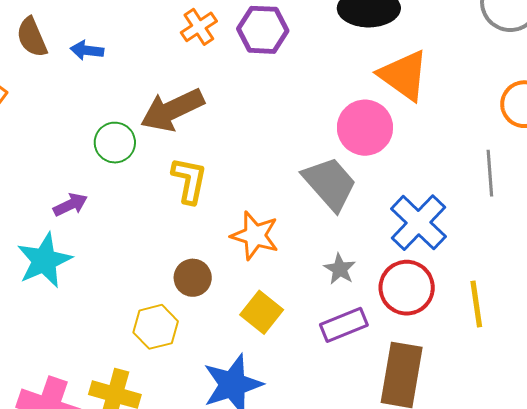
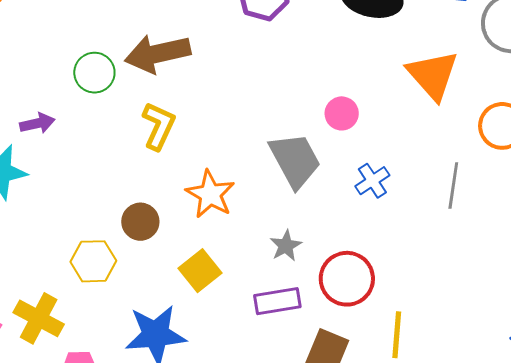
orange triangle: (404, 75) -> (433, 75), moved
pink circle: (365, 128) -> (342, 113), size x0.6
blue cross: (418, 223) -> (372, 181), moved, size x0.6
yellow line: (476, 304) -> (397, 335), moved

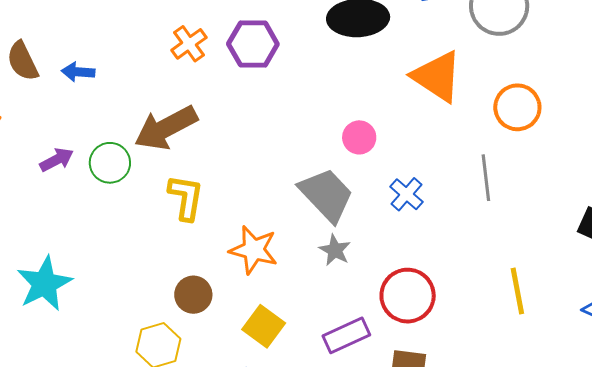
purple arrow: (37, 123) -> (57, 160), moved
gray star: (286, 246) -> (335, 250), moved
yellow line: (397, 335) -> (517, 291), moved

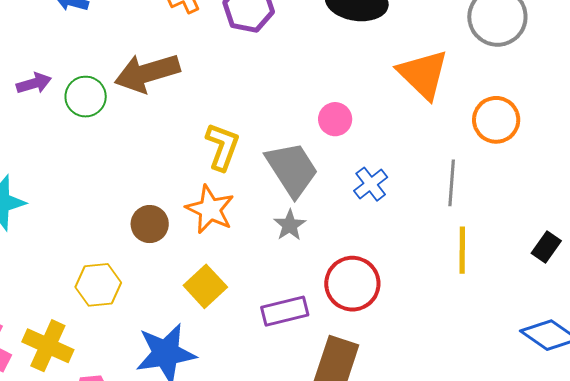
yellow L-shape: (186, 198) -> (222, 147), moved
yellow line: (517, 291) -> (462, 250), moved
brown circle: (193, 295) -> (150, 224), moved

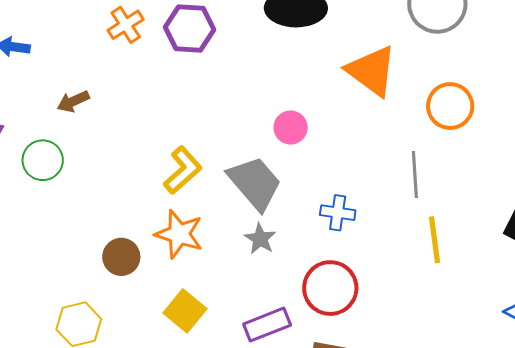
brown arrow: (147, 73) -> (73, 101), moved, size x0.5
green circle: (86, 97) -> (43, 160), moved
yellow L-shape: (222, 147) -> (183, 170), turned 36
blue cross: (371, 184) -> (338, 213), moved, turned -36

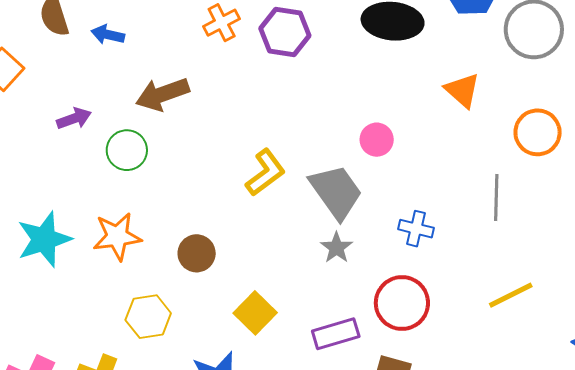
orange triangle: (372, 71) -> (462, 90), size x0.7
brown arrow: (73, 101) -> (162, 94), size x1.6
orange star: (179, 234) -> (117, 236), moved, turned -30
yellow line: (434, 240) -> (511, 295), moved, turned 66

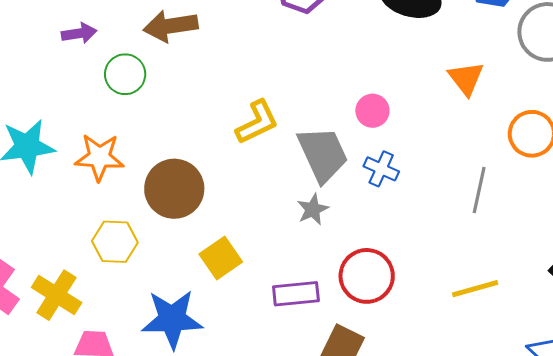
blue cross: (416, 229) -> (381, 169), moved
brown circle: (197, 253) -> (174, 189), size x1.6

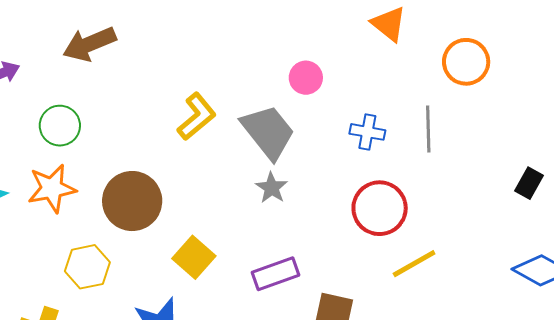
green circle: (125, 74) -> (60, 126), moved
blue cross: (381, 169) -> (367, 132), moved
red circle: (367, 276) -> (380, 208), moved
yellow line: (475, 289) -> (414, 264), moved

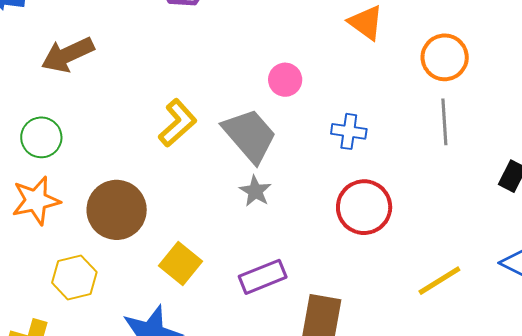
gray line: (428, 129) -> (444, 122), moved
yellow line: (414, 264) -> (439, 281), moved

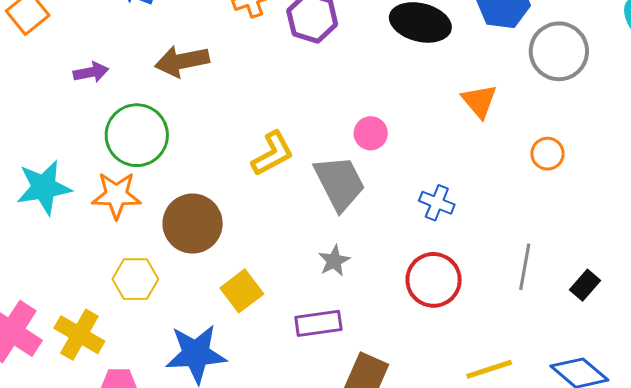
orange circle: (445, 57) -> (548, 154), size x0.7
pink circle: (285, 80) -> (371, 133), moved
gray line: (444, 122) -> (525, 267), moved
green circle: (41, 137) -> (137, 135), size x1.5
gray star: (255, 191) -> (334, 261), moved

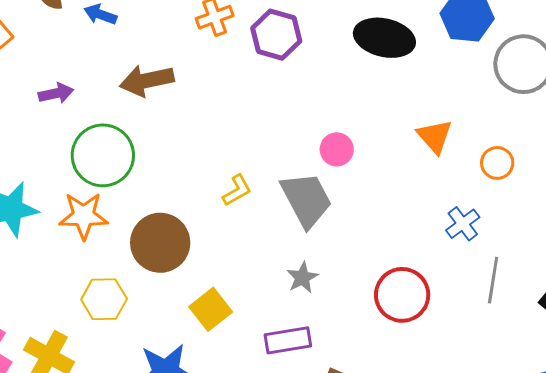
orange triangle: (479, 101) -> (435, 136), moved
yellow L-shape: (273, 154) -> (237, 190), moved, size x0.7
orange circle: (548, 154) -> (497, 163), moved
blue cross: (437, 203) -> (463, 224), moved, turned 32

